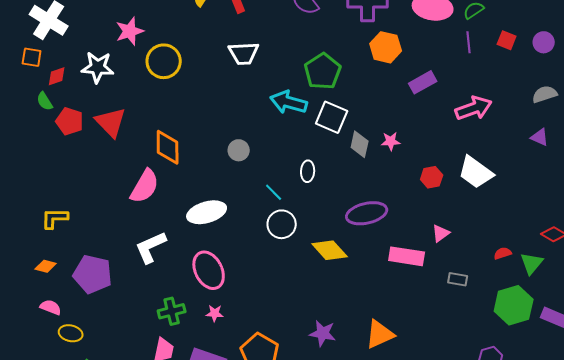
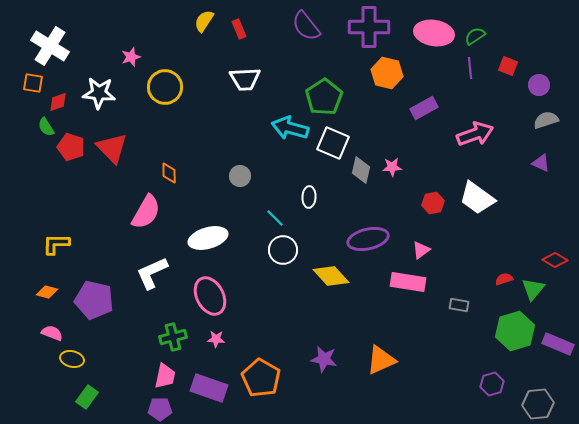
pink star: (130, 31) -> (131, 57), size x0.7
purple circle: (544, 42) -> (539, 85), moved
orange diamond: (168, 147) -> (169, 173), size x0.6
pink triangle: (441, 233) -> (421, 250), moved

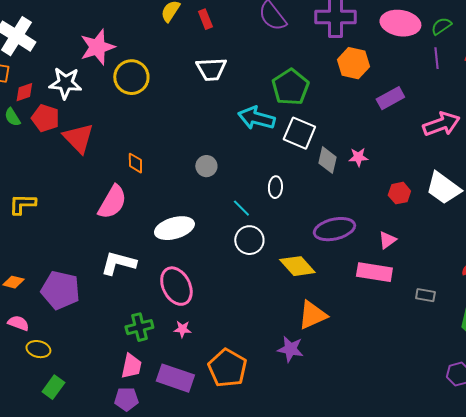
pink star: (131, 57) -> (97, 47), size x1.8
red pentagon: (71, 147) -> (45, 118), moved
yellow L-shape: (56, 244) -> (22, 204), moved
white L-shape: (152, 273) -> (118, 263), turned 39
orange triangle: (381, 360) -> (312, 315), moved

